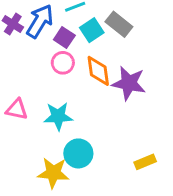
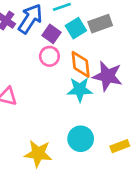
gray rectangle: (119, 24) -> (100, 24), turned -60
cyan star: (58, 116) -> (80, 90), moved
cyan circle: (78, 153) -> (81, 139), moved

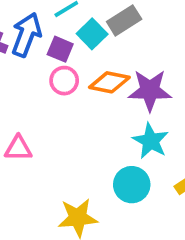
orange diamond: (81, 64) -> (109, 82), turned -60
cyan star: (80, 90) -> (151, 141), moved, turned -30

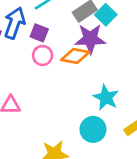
cyan square: (92, 34) -> (106, 15), moved
purple star: (150, 90) -> (90, 39), moved

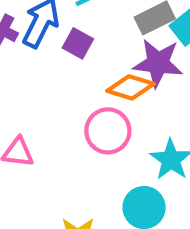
pink circle: (43, 55) -> (108, 131), moved, size x1.4

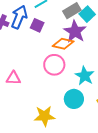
purple star: (158, 63) -> (75, 31), turned 30

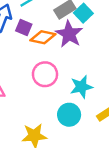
orange diamond: (63, 44) -> (43, 37), moved
cyan star: (85, 76) -> (81, 87), turned 30

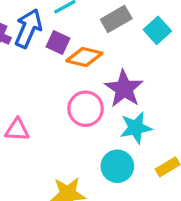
cyan square: (83, 13) -> (157, 30), moved
purple star: (69, 34) -> (124, 89), moved

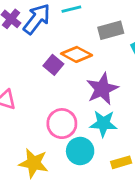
purple square: (58, 43) -> (53, 65), moved
pink circle: (86, 109) -> (62, 124), moved

